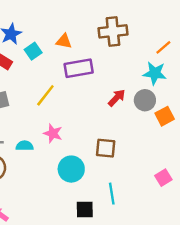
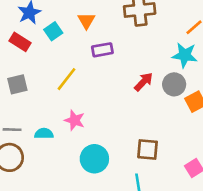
orange triangle: (64, 41) -> (86, 21), turned 49
purple rectangle: (79, 68) -> (102, 50), size x0.7
brown square: (106, 148) -> (148, 149), moved

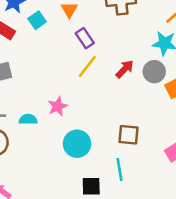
purple rectangle: (102, 50) -> (85, 38), turned 66
yellow line: (67, 79) -> (87, 66), moved
pink star: (74, 120) -> (58, 106), turned 30

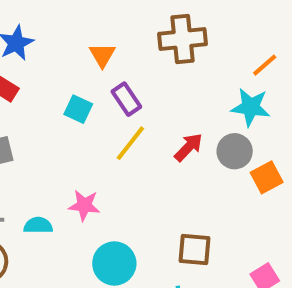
cyan square: (37, 20) -> (78, 109), moved, turned -30
pink star: (58, 106) -> (84, 205), turned 30

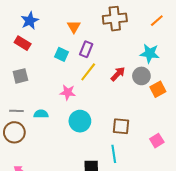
orange line: (265, 65) -> (157, 21), moved
purple rectangle: (126, 99) -> (86, 49), turned 56
pink star: (84, 205) -> (68, 92), moved
cyan circle: (114, 263) -> (80, 121), moved

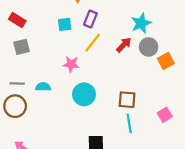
red rectangle: (23, 43) -> (17, 20), moved
cyan star: (150, 53) -> (141, 23), moved, turned -30
cyan square: (61, 54) -> (65, 24), turned -32
cyan line: (114, 154) -> (129, 123), moved

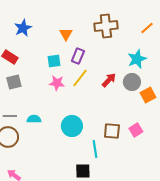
cyan star: (141, 23) -> (137, 59), moved
pink star: (71, 64) -> (57, 83), moved
pink square: (165, 115) -> (136, 130), moved
cyan line: (129, 123) -> (95, 149), moved

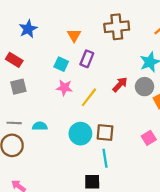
cyan square: (54, 61) -> (61, 64), turned 32
yellow line: (80, 78) -> (89, 97), moved
brown square: (112, 131) -> (105, 133), moved

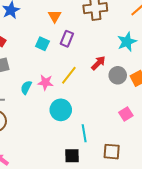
gray circle: (145, 87) -> (118, 75), moved
pink star: (64, 88) -> (45, 82), moved
cyan semicircle: (40, 126) -> (26, 87), moved, turned -64
brown square: (105, 133) -> (112, 152), moved

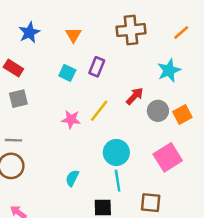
orange triangle: (55, 16) -> (73, 35), moved
cyan semicircle: (26, 87) -> (72, 178), moved
cyan circle: (61, 110) -> (116, 152), moved
pink square: (126, 114) -> (168, 157), size x1.6

